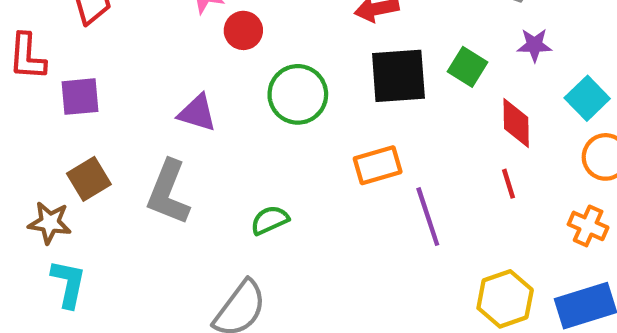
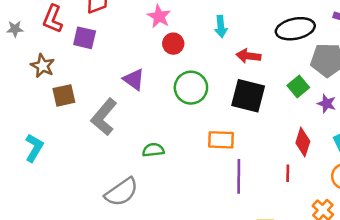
green square: (467, 67) -> (298, 86), moved
purple square: (80, 97) -> (85, 38), moved
brown star: (50, 223) -> (43, 66), moved

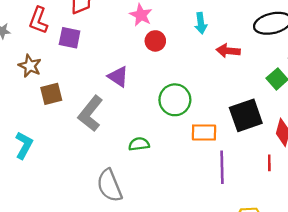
green circle: (191, 88) -> (175, 100), moved
black square: (248, 96) -> (246, 115), moved, turned -32
gray semicircle: (122, 192) -> (109, 186), turned 104

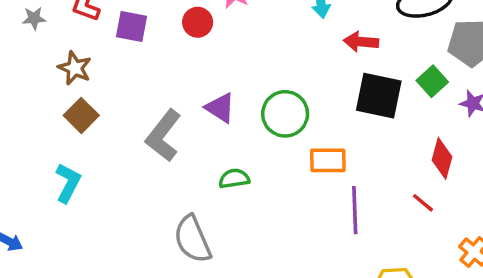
red circle: (155, 41) -> (198, 22), moved
purple triangle: (118, 77) -> (220, 108), moved
brown square: (51, 94) -> (81, 115), moved, turned -30
black square: (246, 115) -> (379, 96), moved, turned 32
red line: (269, 163) -> (423, 203), turned -49

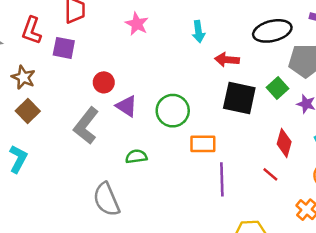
red circle: (198, 22) -> (104, 82), moved

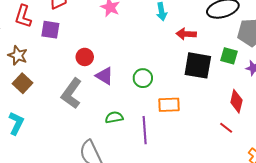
green square: (277, 88) -> (229, 56), turned -30
green circle: (173, 111) -> (143, 78), size x0.7
purple line: (222, 179) -> (145, 130), moved

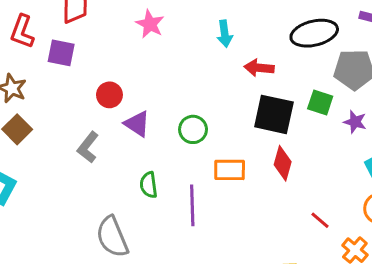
gray L-shape: (71, 93) -> (88, 147), size x0.7
red diamond: (236, 101) -> (283, 163), moved
green semicircle: (114, 117) -> (149, 185), turned -90
red line: (226, 128) -> (320, 220), moved

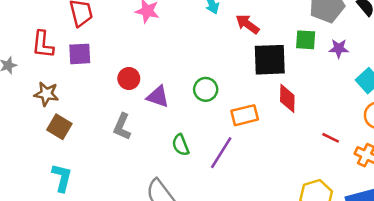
red arrow: (259, 68) -> (247, 24), turned 45
purple line: (192, 205) -> (221, 153), turned 48

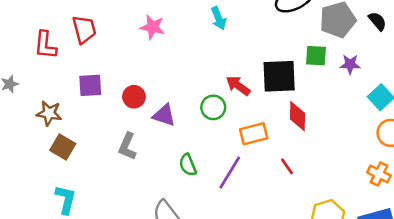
red arrow: (247, 24) -> (238, 86), moved
red L-shape: (43, 44) -> (45, 45), moved
purple square: (80, 54) -> (90, 85), moved
red line: (331, 138) -> (287, 166), moved, turned 30

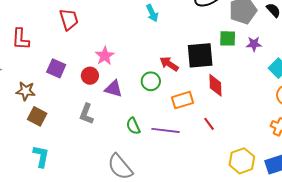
pink star: (153, 27) -> (105, 56), moved, turned 30
red trapezoid: (84, 29) -> (69, 19), moved
purple square: (90, 85) -> (56, 68), turned 30
purple line: (230, 173) -> (165, 130), turned 68

